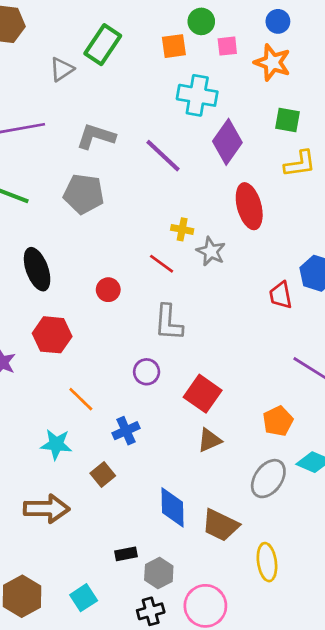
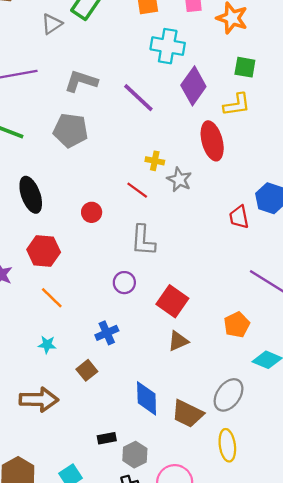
yellow L-shape: (300, 164) -> (237, 105), moved
orange line: (81, 399) -> (52, 298), moved
cyan star: (56, 444) -> (47, 345), size x0.7
gray ellipse: (268, 479) -> (229, 395), moved

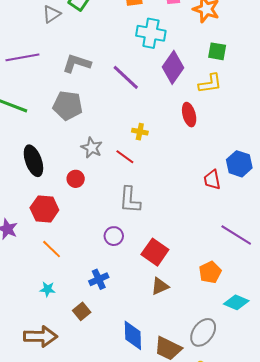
red ellipse: (212, 141) -> (189, 115), size x0.7
gray star: (179, 180) -> (92, 148), moved
red circle: (92, 212) -> (76, 179), moved

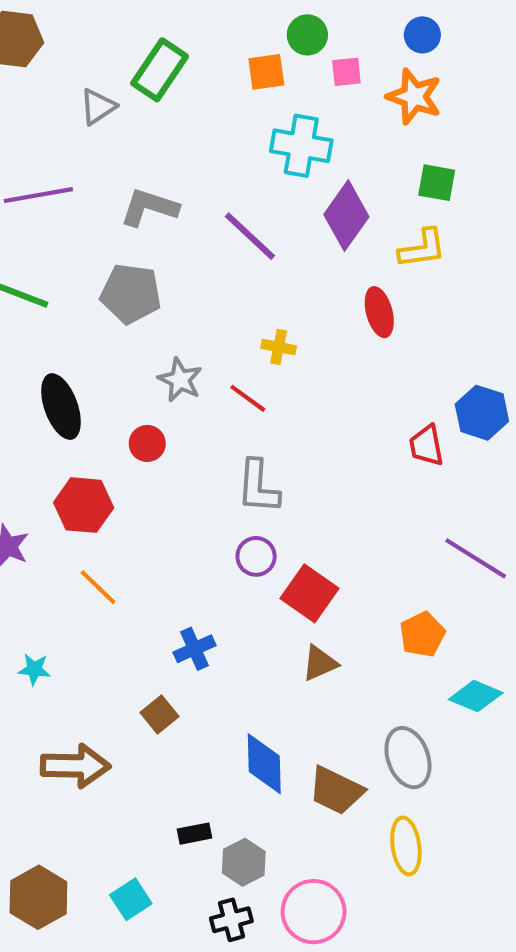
purple circle: (114, 236) -> (256, 556), moved
cyan star: (47, 289) -> (34, 669), moved
gray ellipse: (203, 332) -> (408, 758), turned -56

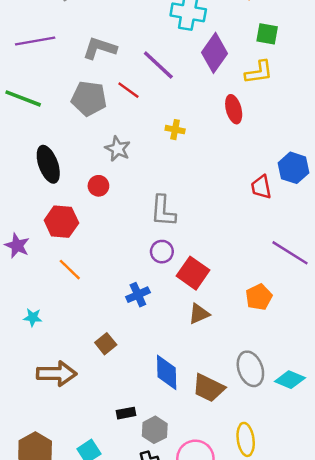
red line: (248, 398) -> (128, 90), moved
blue cross: (194, 649) -> (138, 295), moved
cyan diamond: (476, 696) -> (290, 380), moved
yellow ellipse: (406, 846) -> (246, 439), moved

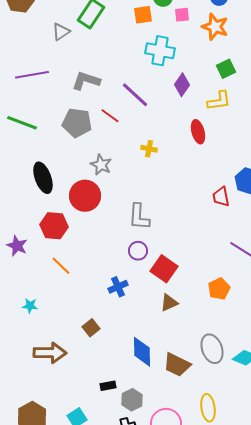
green square: (267, 34) -> (226, 69), turned -36
purple diamond: (215, 53) -> (182, 85), size x0.7
red circle: (98, 186) -> (85, 196), size x1.8

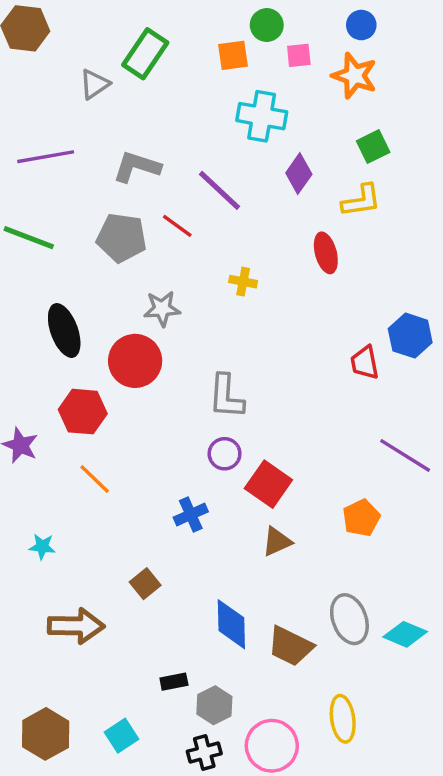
gray star: (101, 165) -> (162, 309), turned -30

